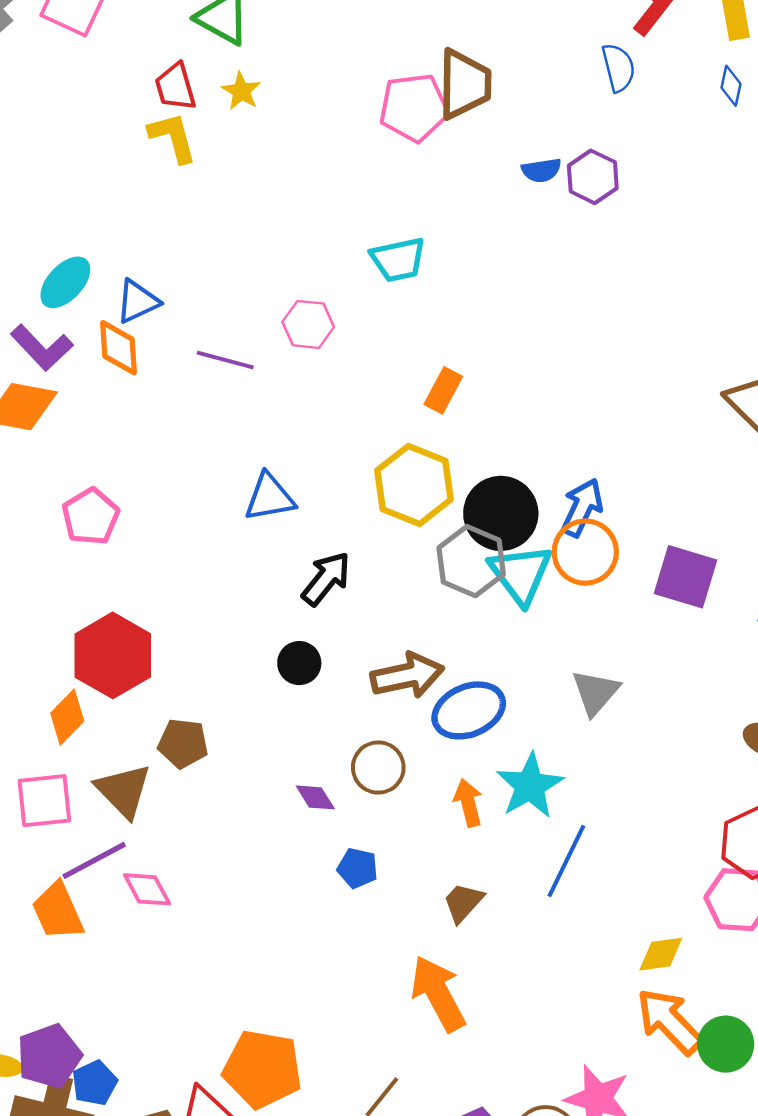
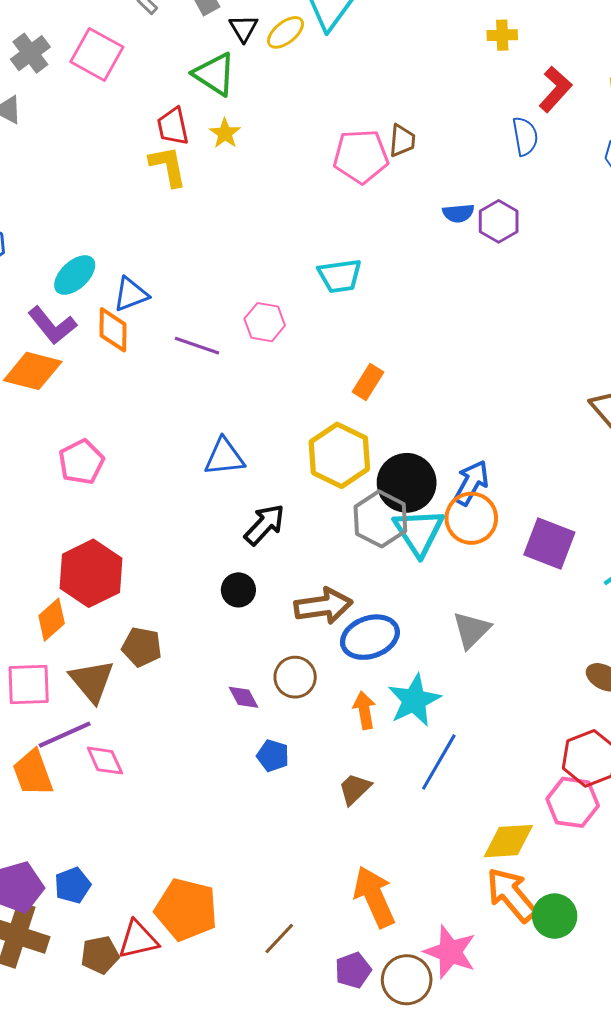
brown trapezoid: (464, 84) -> (402, 141), size x0.6
yellow diamond: (661, 954) -> (508, 841), size x1.4
orange arrow: (438, 994) -> (374, 897), moved
blue pentagon: (95, 1083) -> (73, 885), moved

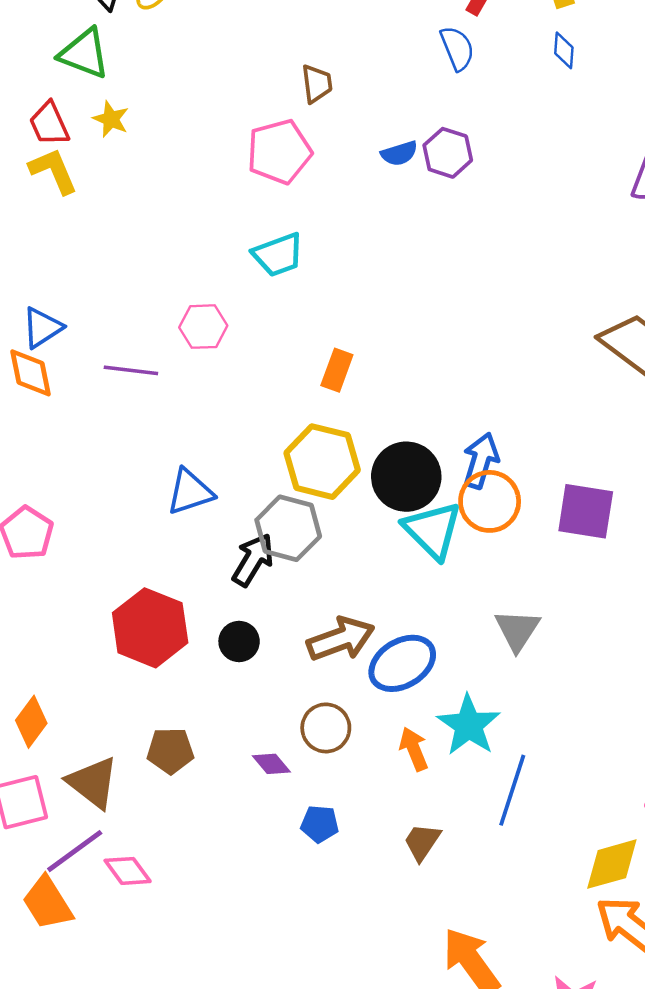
pink pentagon: (361, 156) -> (279, 152), moved
gray hexagon: (380, 519) -> (288, 528), moved
red hexagon: (91, 573) -> (150, 628), moved
brown pentagon: (142, 647) -> (170, 751), moved

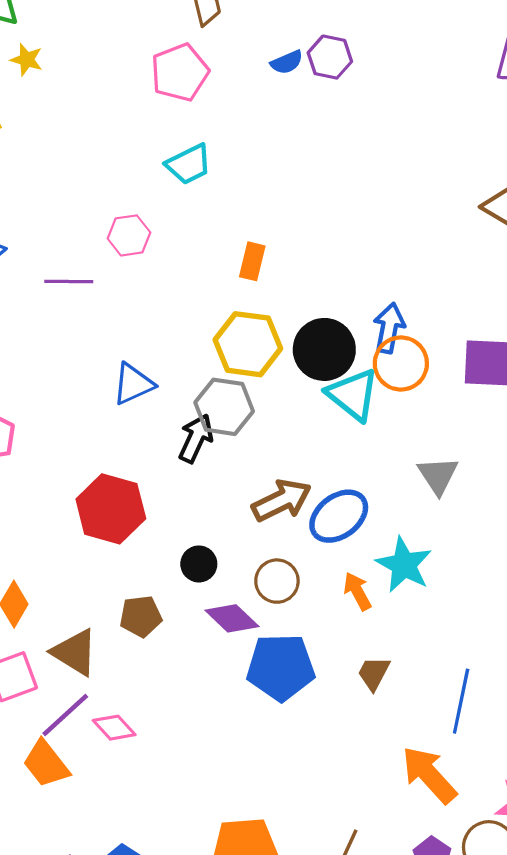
black circle: (239, 641) -> (199, 564), moved
purple diamond: (271, 764) -> (232, 618), size x1.5
blue line: (512, 790) -> (461, 701), moved
blue pentagon: (320, 824) -> (281, 667), size x2.0

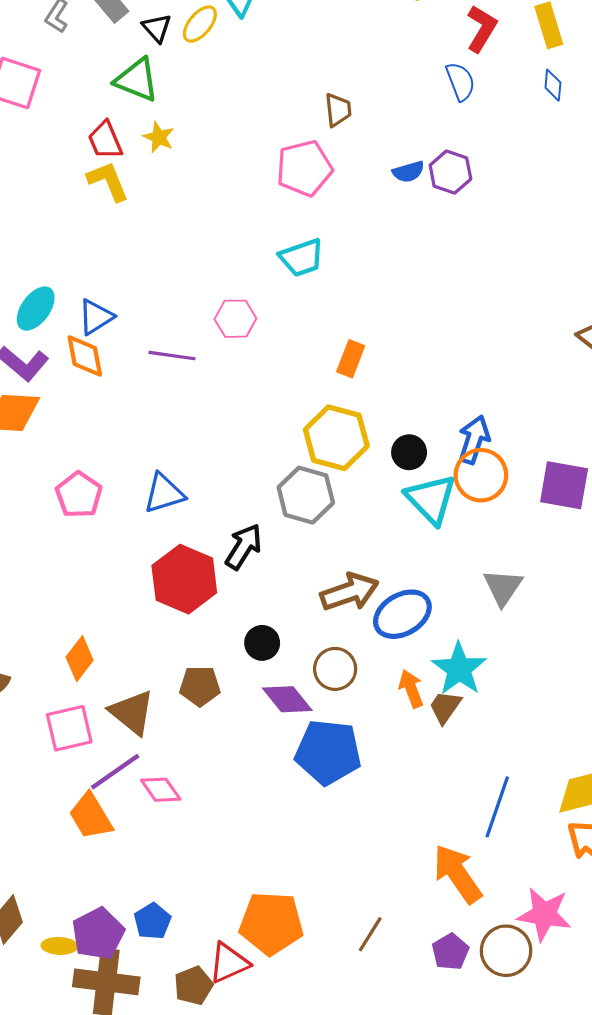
black circle: (324, 349) -> (409, 452), size x0.6
blue triangle: (133, 384) -> (164, 493), moved
black arrow: (196, 438) -> (244, 547), moved
brown trapezoid: (374, 673) -> (445, 707), moved

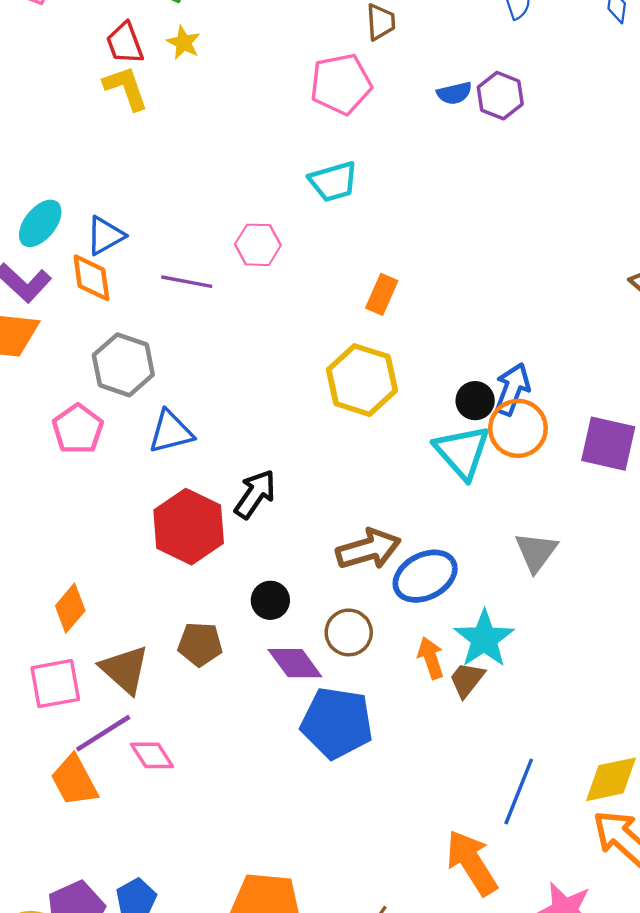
black circle: (409, 452) -> (475, 401), moved
gray hexagon: (306, 495) -> (123, 365), moved

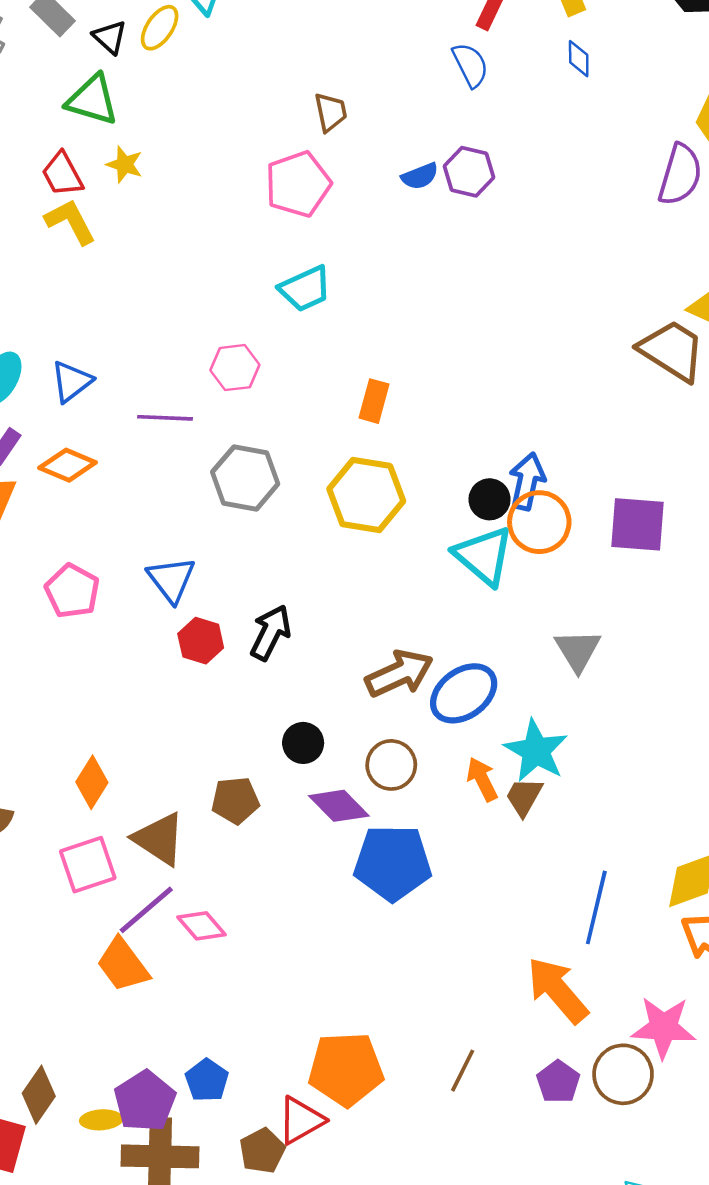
orange diamond: (91, 278) -> (68, 465), moved, turned -51
gray hexagon: (123, 365) -> (245, 478), moved
blue triangle: (171, 432) -> (171, 580), turned -45
red hexagon: (189, 527) -> (201, 641), moved, size x0.6

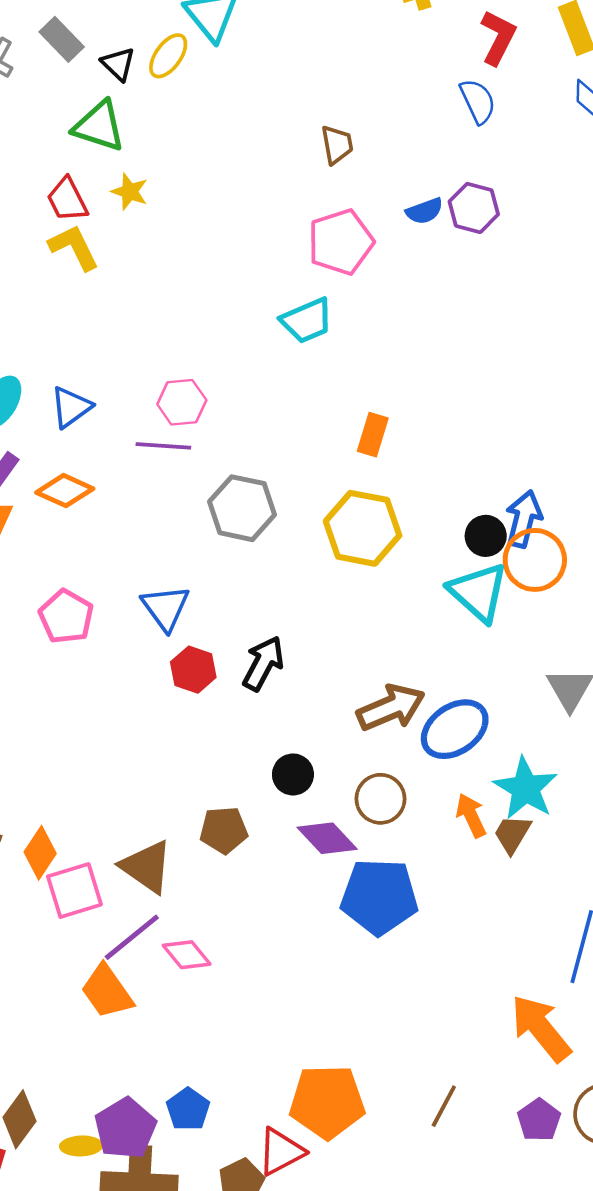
pink pentagon: (298, 184) -> (341, 242), moved
pink hexagon: (235, 368) -> (182, 402), moved
orange diamond: (92, 782) -> (40, 853), moved

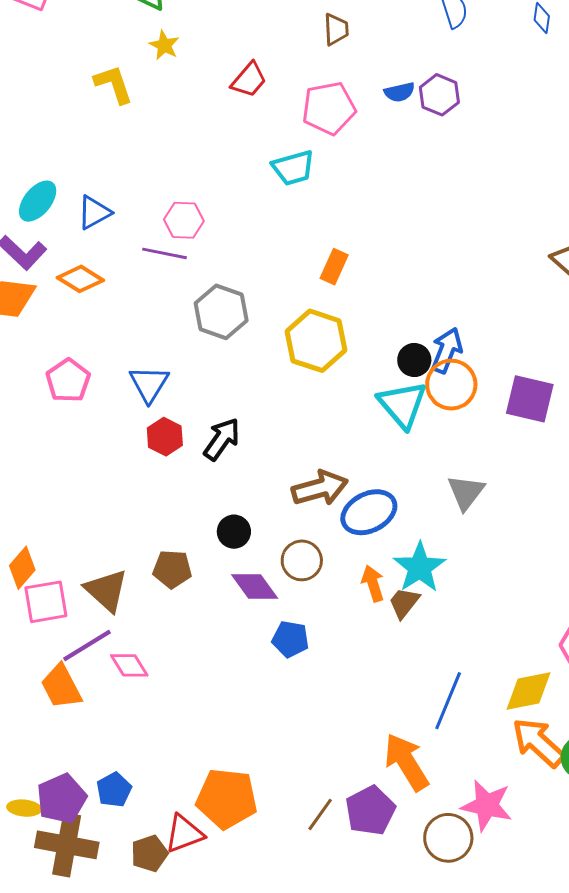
red trapezoid: (67, 200) -> (249, 80), moved, turned -120
blue pentagon: (379, 897) -> (290, 639), size x0.6
purple pentagon: (539, 1120) -> (370, 811), moved, size x1.4

